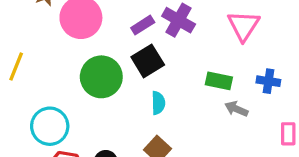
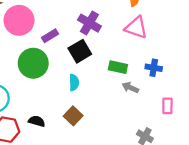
purple rectangle: (143, 25) -> (50, 36), moved
pink triangle: (243, 26) -> (136, 28), turned -45
black square: (148, 61) -> (80, 51), moved

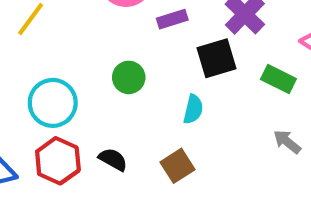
green circle: (33, 63) -> (129, 77), moved, size x0.6
green rectangle: (118, 67) -> (278, 79), moved

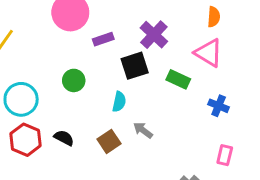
gray arrow: (287, 142) -> (143, 130), moved

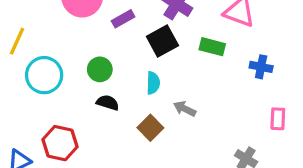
cyan circle: (21, 99) -> (44, 75), moved
black semicircle: (64, 138) -> (108, 103), moved

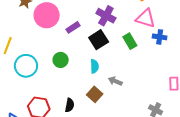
green rectangle: (212, 47) -> (130, 41), turned 49
blue cross: (261, 67) -> (160, 37), moved
black semicircle: (108, 103) -> (70, 105), moved, turned 88

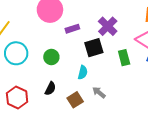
black semicircle: (70, 105) -> (50, 89), moved

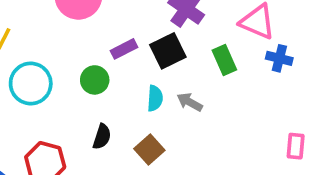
purple rectangle: (72, 29) -> (124, 49), moved
gray arrow: (99, 92) -> (190, 102), moved

